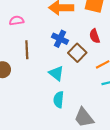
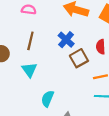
cyan triangle: (56, 73) -> (29, 70), moved

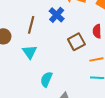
blue cross: (66, 40) -> (57, 15), moved

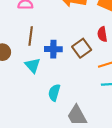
blue cross: (57, 15) -> (53, 49), moved, turned -35

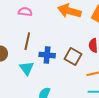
brown square: (82, 48) -> (73, 57), turned -30

